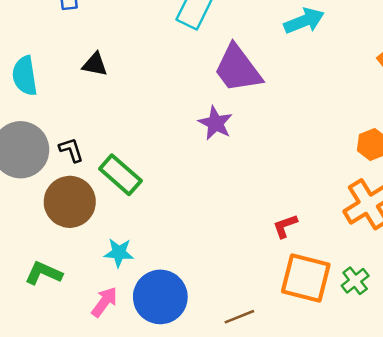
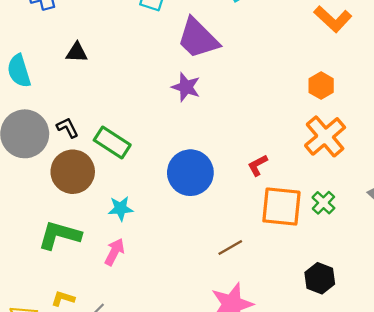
green L-shape: (44, 273) -> (59, 235), size x1.4
blue circle: (160, 297) -> (190, 173), moved

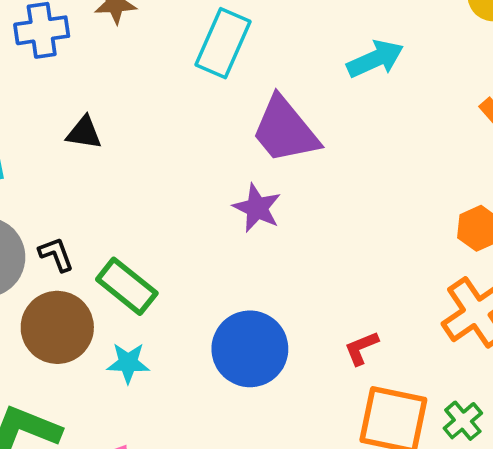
cyan star: (121, 208) -> (128, 363), moved

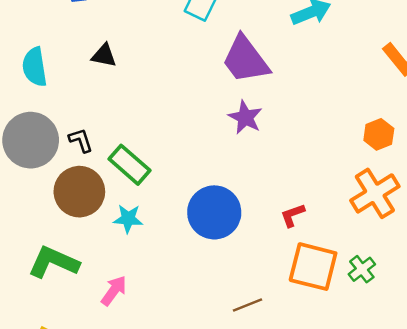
purple star: (257, 208) -> (245, 117), moved

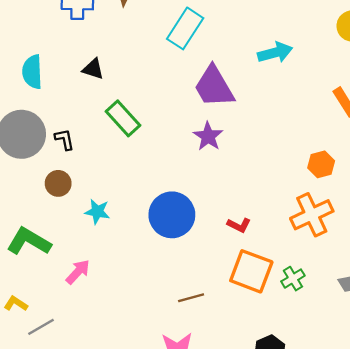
green rectangle: (130, 165) -> (123, 118), moved
brown circle: (79, 192) -> (58, 183), size x0.6
red L-shape: (293, 215) -> (239, 225), turned -140

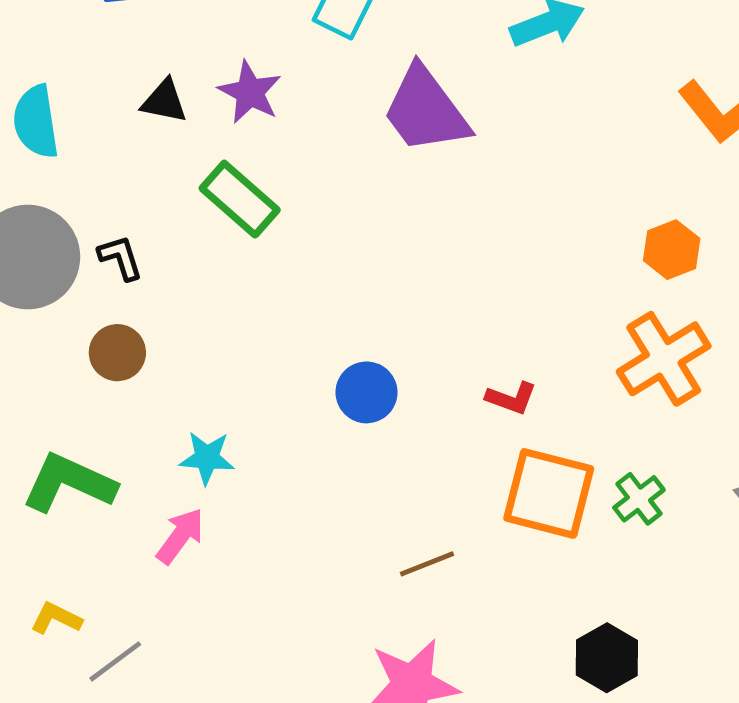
purple star: (208, 136) -> (250, 92), moved
cyan star: (97, 212) -> (207, 458), moved
blue circle: (172, 215) -> (367, 392), size x0.6

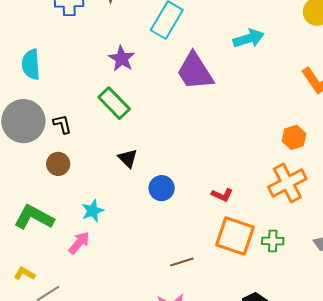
black triangle: (164, 101) -> (128, 158), moved, turned 30
cyan star: (207, 458) -> (93, 211), turned -30
green cross: (639, 499) -> (273, 241), turned 35

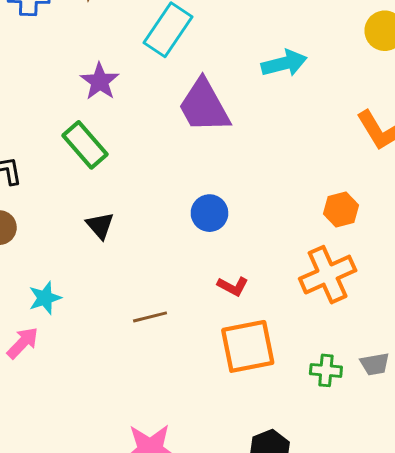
blue circle: (162, 188) -> (209, 213), moved
orange square: (235, 236) -> (248, 346), turned -33
green cross: (273, 241) -> (326, 370), moved
brown line: (182, 262) -> (150, 317), moved

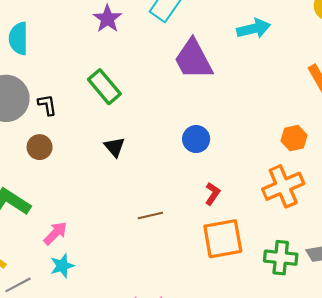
purple star: (100, 81) -> (107, 19), moved
red L-shape: (233, 286) -> (212, 194), turned -85
cyan star: (45, 298) -> (62, 266), moved
green cross: (326, 370) -> (281, 258), size x1.4

